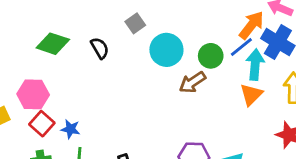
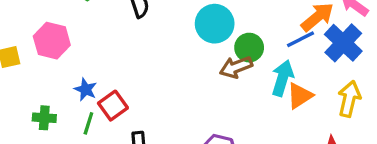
green circle: (211, 56) -> (249, 48), moved
cyan arrow: (255, 65) -> (283, 78), moved
red square: (42, 124) -> (113, 106), moved

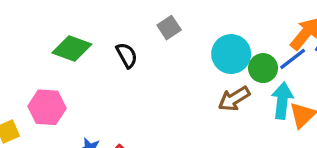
cyan circle: (215, 24) -> (231, 54), moved
green circle: (249, 48) -> (263, 68), moved

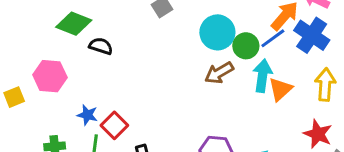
black semicircle: (127, 55) -> (101, 46), moved, turned -45

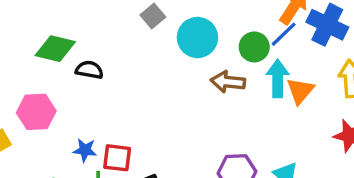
cyan circle: (217, 32) -> (197, 38), moved
brown arrow: (219, 73) -> (228, 82), turned 44
red square: (114, 125) -> (117, 158), turned -30

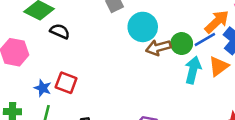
brown arrow: (228, 82) -> (158, 48), moved, turned -35
orange triangle: (300, 91) -> (219, 66), moved
red square: (117, 158) -> (66, 83), moved

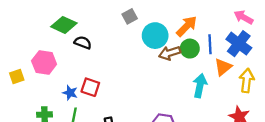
orange arrow: (217, 22) -> (187, 26), moved
blue line: (205, 39) -> (210, 44), turned -60
cyan arrow: (193, 70) -> (200, 86), moved

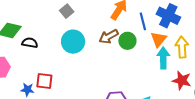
cyan circle: (155, 36) -> (73, 42), moved
green circle: (190, 49) -> (127, 41), moved
cyan arrow: (200, 86) -> (163, 58), moved

